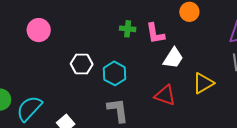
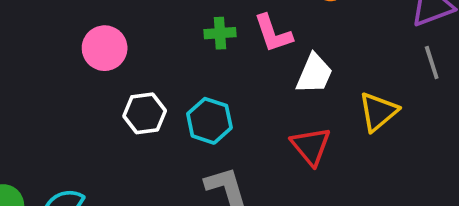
pink circle: (39, 30) -> (105, 48), moved
red triangle: (165, 95) -> (311, 146), turned 40

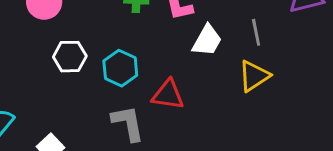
gray line: (432, 63) -> (256, 32), moved
red triangle: (311, 146) -> (168, 95), moved, turned -48

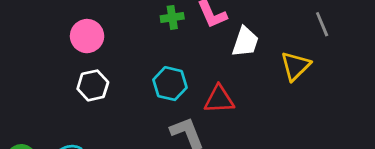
gray line: (256, 32) -> (322, 24), moved
white hexagon: (70, 57) -> (93, 85), moved

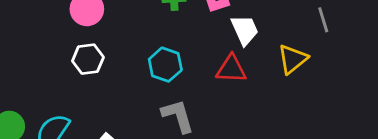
white trapezoid: (245, 42) -> (245, 30), turned -48
red triangle: (219, 99) -> (231, 69), moved

